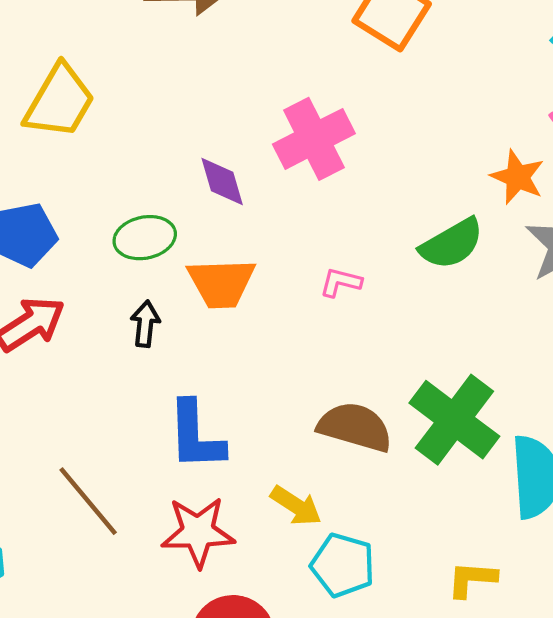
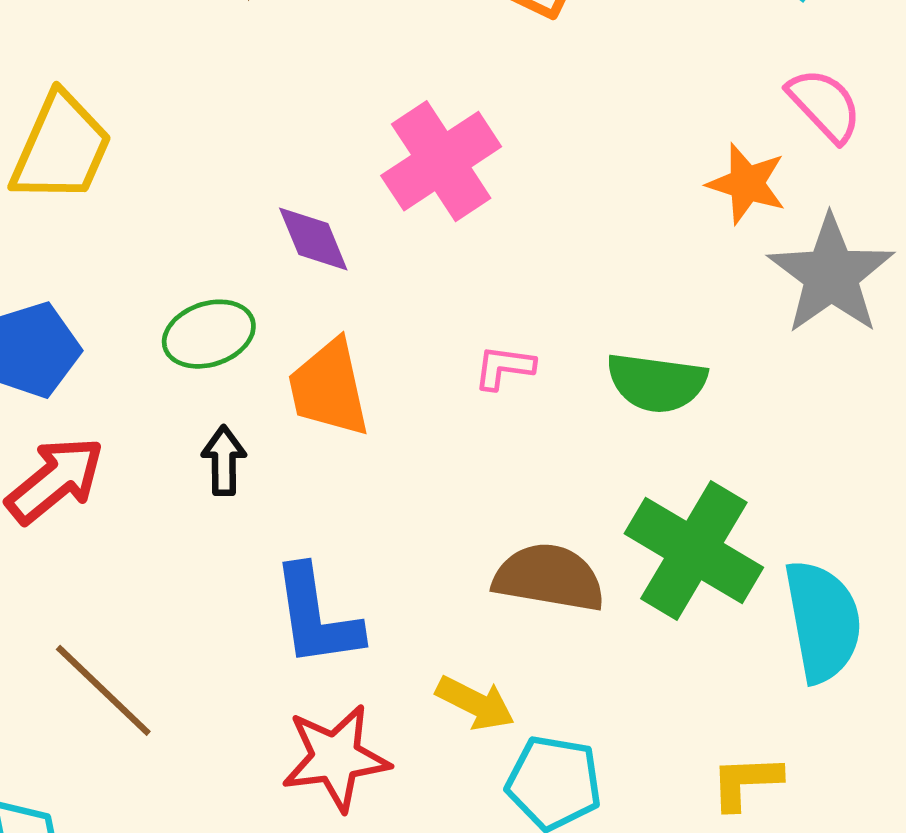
green semicircle: (452, 244) -> (657, 383), moved, turned 44
orange trapezoid: (221, 283) -> (329, 388), turned 86
brown line: (88, 501) -> (103, 690), moved

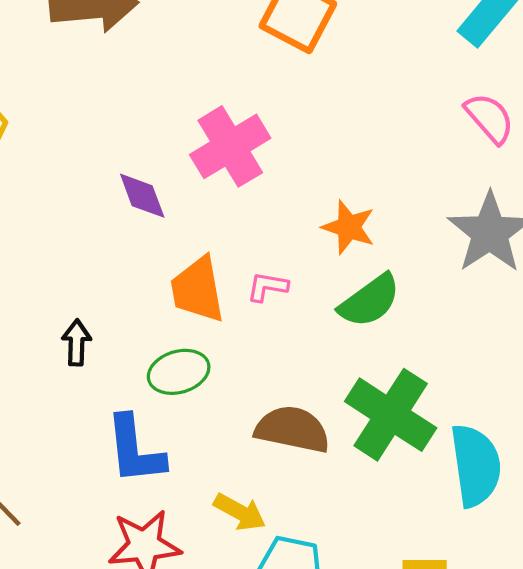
orange star: (747, 184) -> (349, 227), moved
green ellipse: (209, 334) -> (179, 372), moved
green semicircle: (657, 383) -> (370, 301), turned -46
orange trapezoid: (329, 388) -> (197, 290), moved

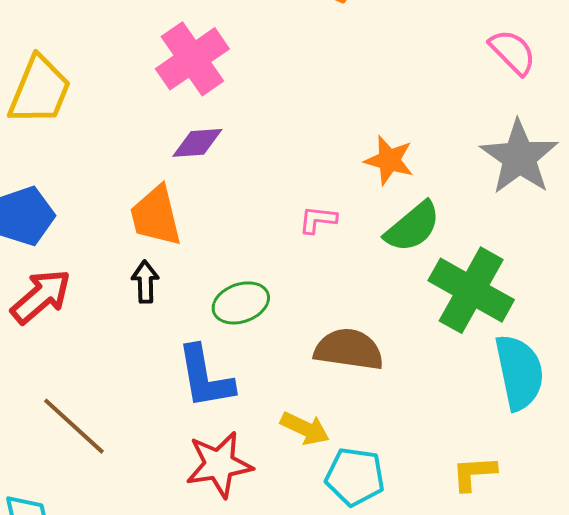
pink cross: (230, 146) -> (192, 59), moved
purple diamond: (142, 196) -> (197, 143), turned -70
orange trapezoid: (197, 290) -> (156, 216), moved
green cross: (391, 415) -> (471, 290), moved

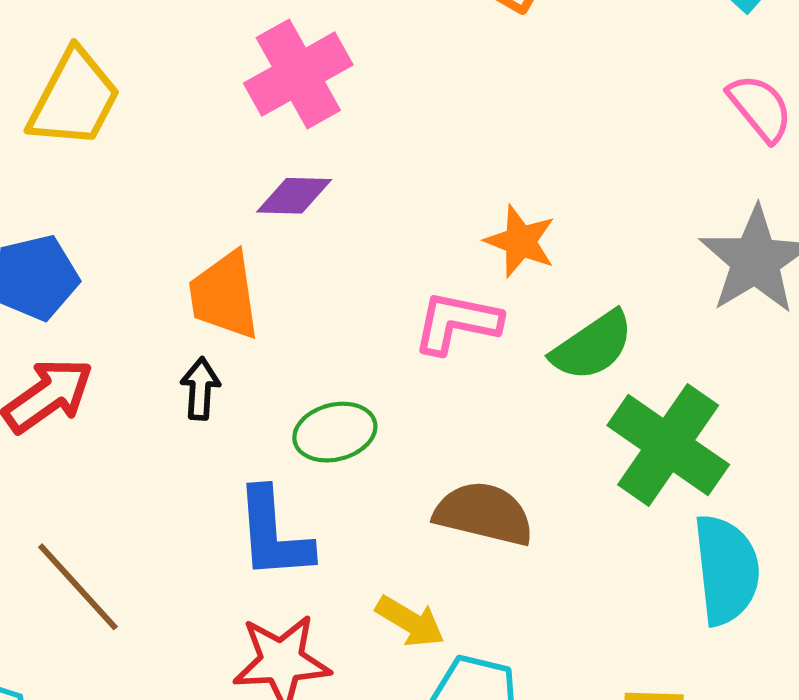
orange star: (389, 160) -> (520, 241), moved
pink L-shape: (318, 220) -> (457, 323), size x1.6

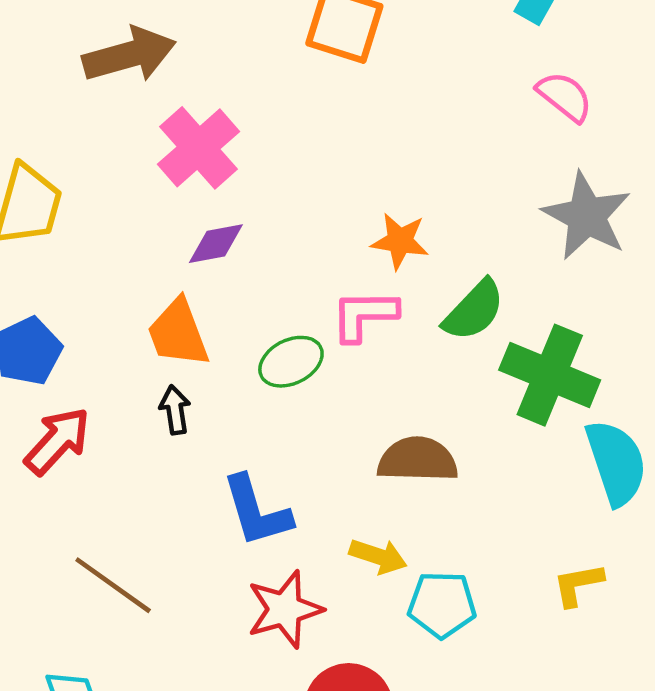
green ellipse: (335, 432) -> (291, 362), moved

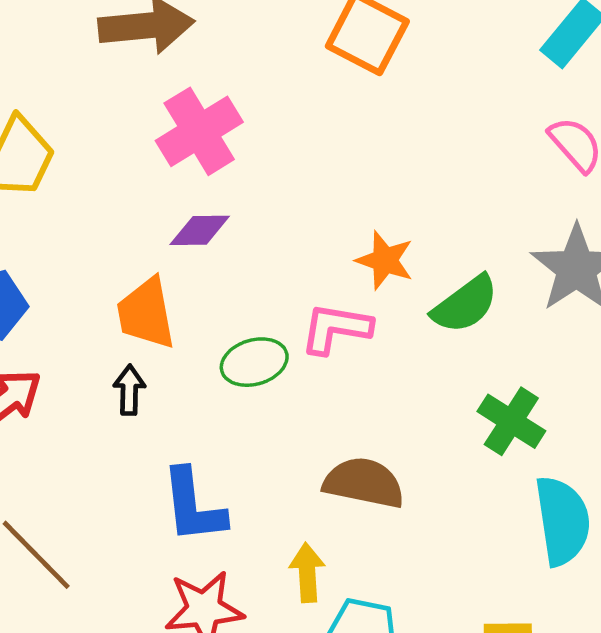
green semicircle: (474, 310) -> (465, 304), moved
green cross: (550, 375) -> (511, 421), size x0.7
yellow arrow: (378, 556) -> (307, 573), turned -122

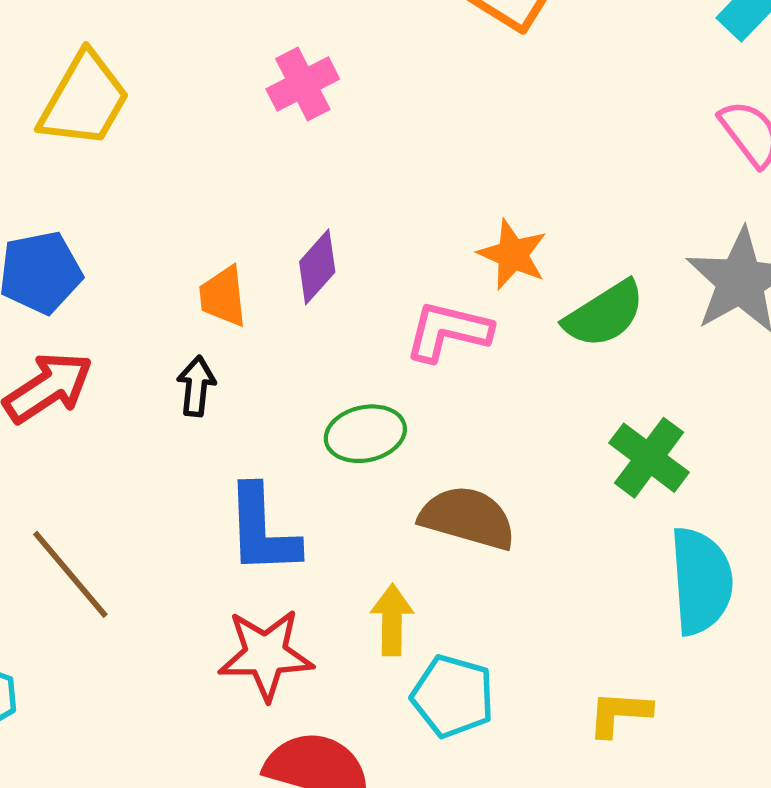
pink cross: (199, 131) -> (303, 84), size x0.7
purple diamond: (200, 230) -> (317, 267), moved, turned -52
orange trapezoid: (146, 313) -> (223, 296), size x0.7
green ellipse: (254, 362) -> (365, 434), moved

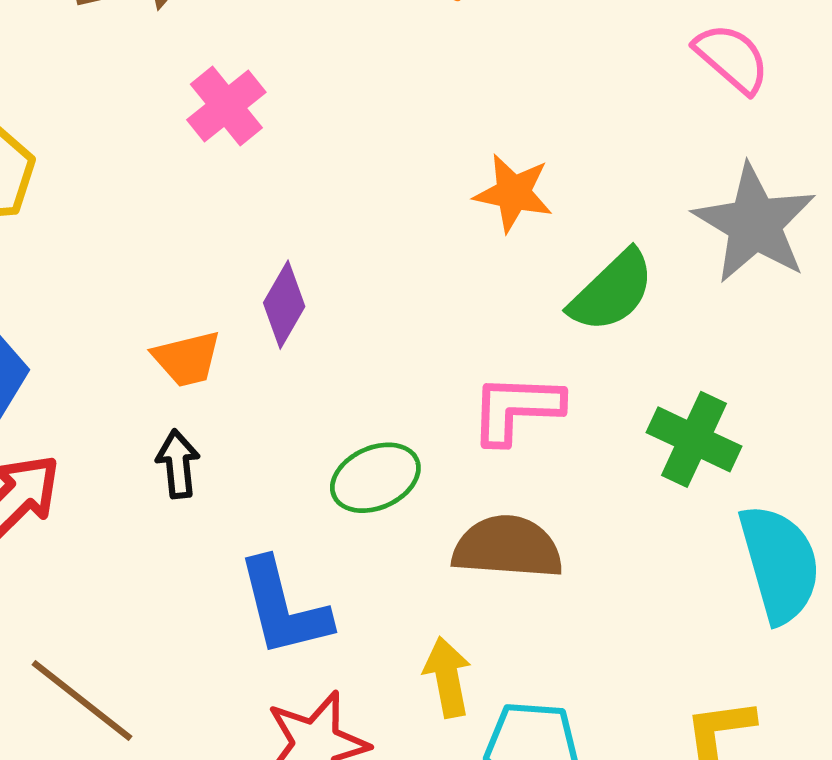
orange star: (513, 254) -> (513, 193), moved
orange trapezoid: (223, 296) -> (187, 359), turned -86
pink L-shape: (448, 331) -> (516, 409), moved

